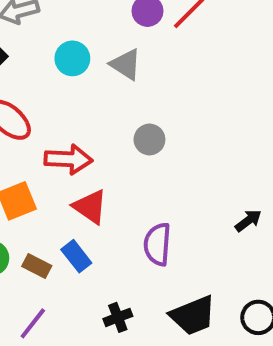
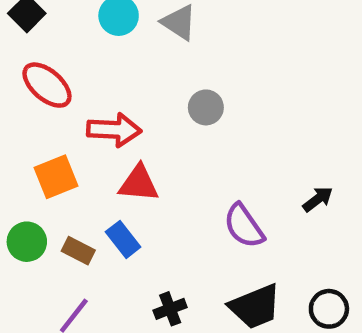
red triangle: (90, 207) -> (139, 184), turned -30
purple semicircle: (157, 244) -> (244, 226), moved, turned -39

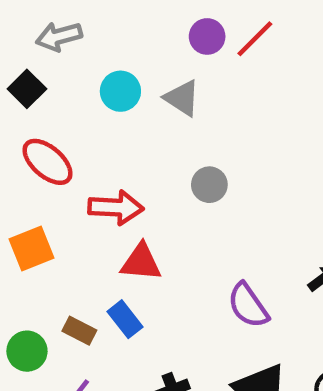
orange square: (56, 177) -> (32, 249), moved
green circle: (27, 242) -> (27, 351), moved

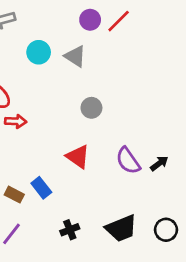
red arrow: (116, 207) -> (16, 121), moved, size x0.7
red triangle: (141, 262) -> (78, 157), moved, turned 30
purple semicircle: (248, 306) -> (128, 161), moved

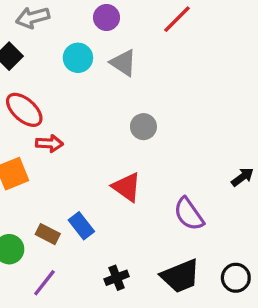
purple circle: (90, 20) -> (107, 17), moved
purple semicircle: (128, 161) -> (189, 214), moved
black arrow: (159, 163) -> (243, 177), moved

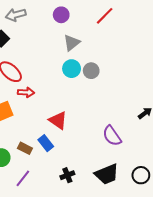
cyan circle: (78, 58) -> (72, 69), moved
gray triangle: (123, 63) -> (72, 43), turned 48
gray circle: (143, 127) -> (91, 71), moved
red triangle: (127, 187) -> (58, 120), moved

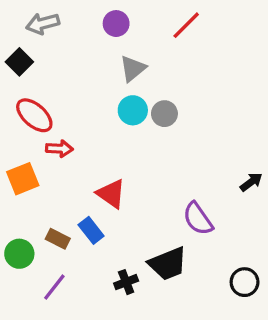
black trapezoid: (107, 174) -> (168, 264), moved

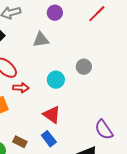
gray triangle: (133, 69) -> (41, 40), moved, turned 30
cyan circle: (133, 110) -> (56, 80), moved
blue rectangle: (91, 230) -> (49, 139), moved

